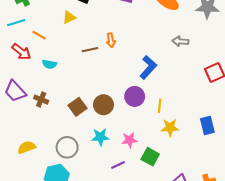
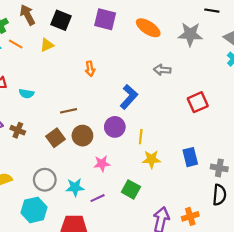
orange line: (39, 35) -> (16, 44), moved
brown line: (90, 50) -> (68, 111), moved
cyan star: (100, 137) -> (75, 187), moved
pink star: (129, 140) -> (102, 164), moved

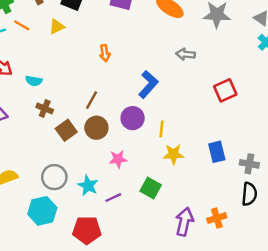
brown line: (68, 111) -> (92, 100), moved, turned -49
brown cross: (18, 130) -> (45, 108), moved
cyan star: (75, 187) -> (88, 186), turned 30

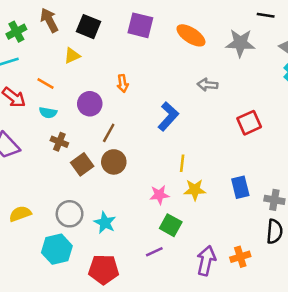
orange line: (22, 25) -> (45, 83), moved
purple circle: (133, 118) -> (90, 104), moved
pink star: (118, 159) -> (159, 195), moved
purple line: (113, 198) -> (154, 252), moved

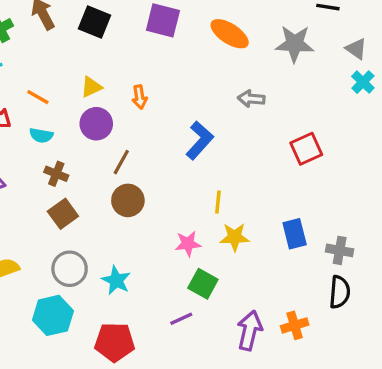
yellow triangle: (72, 56) -> (91, 87), moved
brown square: (82, 164) -> (63, 214), moved

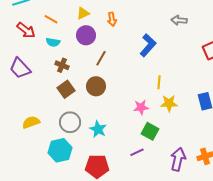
brown circle: (128, 200) -> (96, 86), moved

